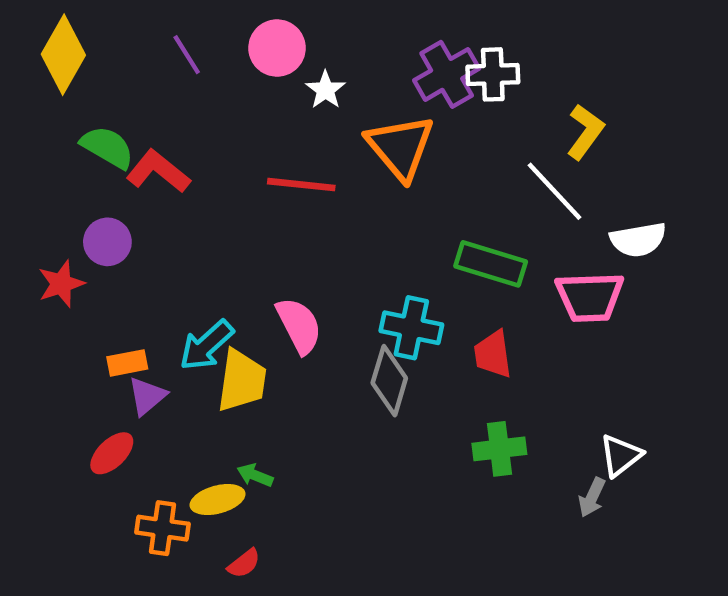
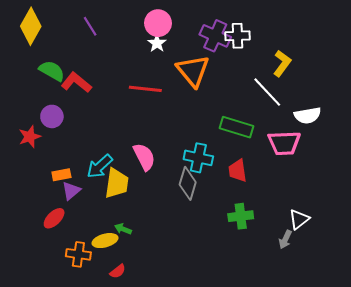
pink circle: (277, 48) -> (158, 23), moved
purple cross: (447, 74) -> (215, 36), turned -36

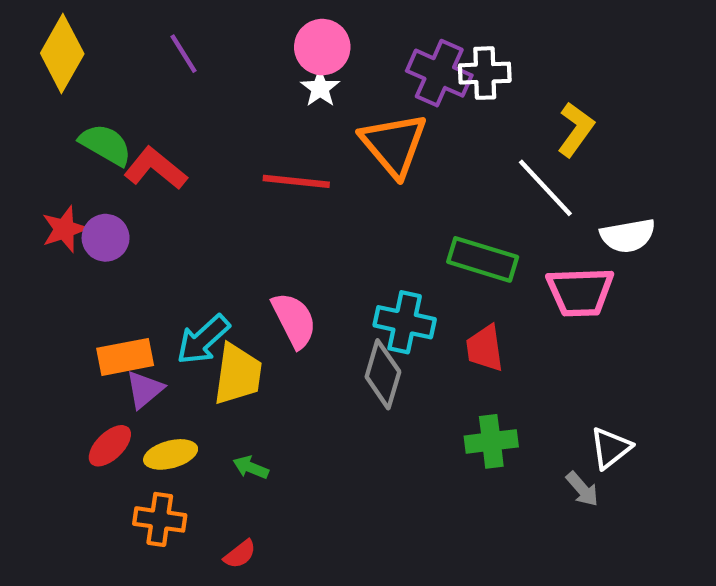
red star: (30, 137) -> (64, 229), moved
orange rectangle: (61, 175) -> (125, 357), size x1.4
gray arrow: (285, 239) -> (582, 489), turned -66
yellow ellipse: (105, 241) -> (171, 454), moved

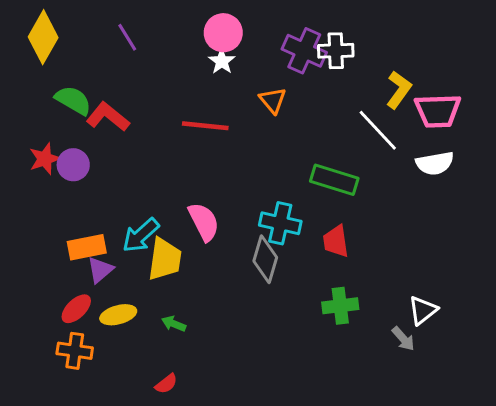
orange triangle: (394, 145) -> (273, 100), size x0.6
pink trapezoid: (580, 292) -> (438, 111), moved
orange cross: (160, 519) -> (75, 351), moved

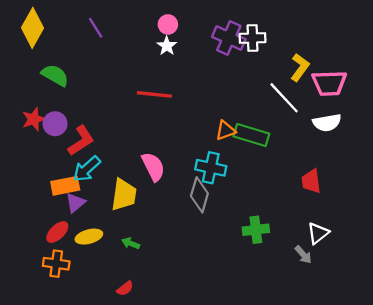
pink circle: (223, 33) -> (168, 24), size x0.7
orange triangle: (273, 100) -> (225, 131), moved, turned 50
red L-shape: (108, 117) -> (81, 141), moved, turned 108
cyan arrow: (141, 235) -> (87, 169), moved
red trapezoid: (336, 241) -> (311, 181), moved

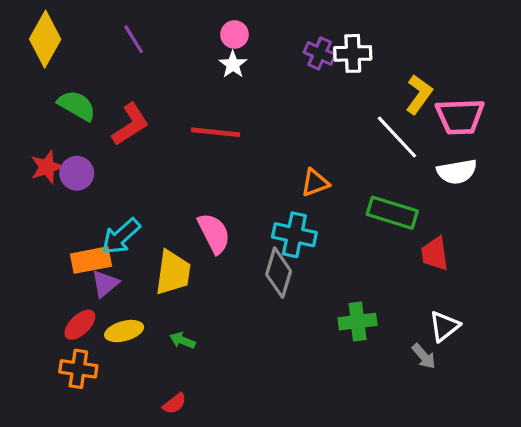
purple cross: (229, 38) -> (320, 53), size x0.7
green rectangle: (251, 135) -> (392, 213), moved
red L-shape: (81, 141) -> (130, 124), moved

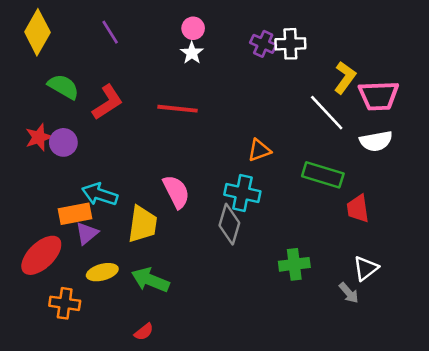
cyan arrow: (121, 236) -> (100, 194), turned 60
red ellipse: (80, 325) -> (41, 255), moved, size x1.6
green arrow: (182, 340) -> (150, 280), size x1.8

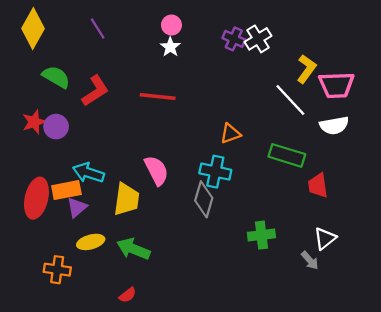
white cross: (290, 44) -> (258, 39), turned -30
red ellipse: (41, 255) -> (36, 198), moved, turned -33

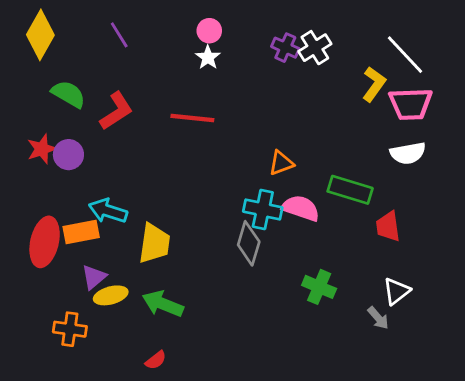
white line: (290, 100) -> (405, 55), moved
pink semicircle: (156, 170) -> (301, 208), moved, turned -44
purple triangle: (77, 207) -> (94, 277), moved
green cross: (261, 235) -> (319, 287), turned 30

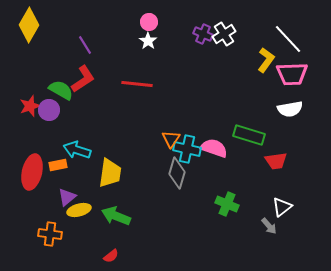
purple line: (119, 35) -> (85, 45), moved
green semicircle: (68, 94) -> (61, 90), moved
orange triangle: (281, 163) -> (171, 139), moved, turned -36
red trapezoid: (388, 226) -> (276, 161), turned -90
orange rectangle: (81, 232) -> (58, 165), size x0.7

